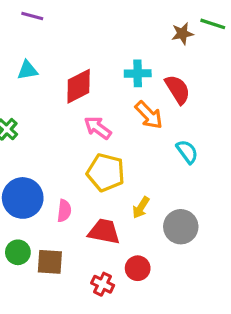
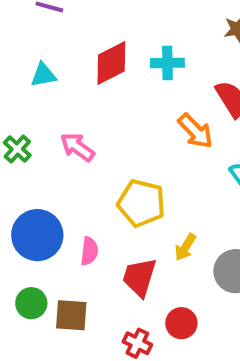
cyan cross: (138, 73) -> (167, 63), moved
red diamond: (79, 86) -> (111, 63), moved
pink arrow: (98, 128) -> (77, 147), moved
red trapezoid: (104, 232) -> (139, 277), turned -84

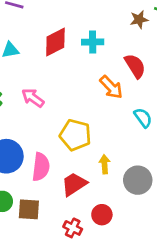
yellow arrow: (185, 247) -> (105, 164), turned 144
pink semicircle: (89, 251) -> (41, 167), size x1.5
red trapezoid: (139, 277) -> (74, 184), turned 40

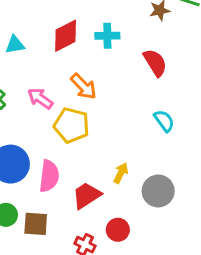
orange arrow: (111, 87) -> (83, 86), moved
yellow pentagon: (75, 135) -> (72, 125), moved
yellow arrow: (105, 164) -> (121, 173), turned 30

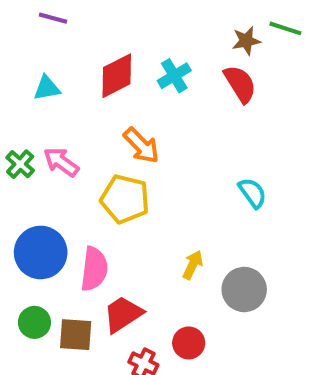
cyan cross: (107, 36) -> (174, 76), turned -30
red semicircle: (155, 63) -> (240, 84), moved
pink arrow: (40, 98) -> (61, 162), moved
red trapezoid: (86, 195) -> (123, 314), moved

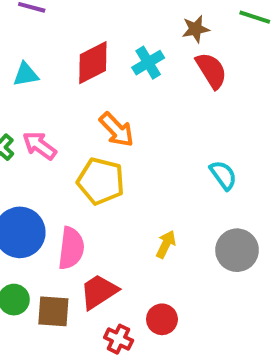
brown star: (246, 41) -> (196, 29), moved
gray circle: (244, 289) -> (237, 250), moved

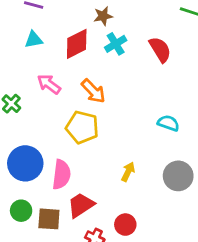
brown star: (196, 29) -> (103, 16), moved
cyan triangle: (26, 74) -> (34, 40), moved
pink arrow: (40, 146) -> (49, 84), moved
cyan semicircle: (223, 175) -> (168, 123), turned -35

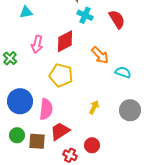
red diamond: (77, 44) -> (65, 41), moved
cyan cross: (116, 44) -> (85, 15), turned -35
pink arrow: (49, 84) -> (37, 44), turned -114
orange arrow: (93, 91) -> (100, 55), moved

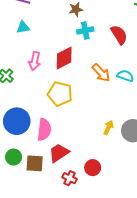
cyan cross: (85, 15) -> (85, 30), turned -35
cyan semicircle: (123, 72) -> (125, 76), moved
yellow arrow: (94, 107) -> (108, 128), moved

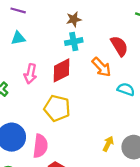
cyan cross: (85, 30) -> (74, 42), moved
orange arrow: (101, 73) -> (101, 67), moved

